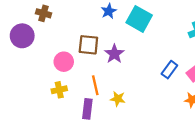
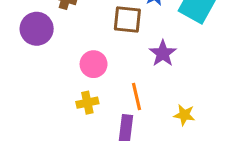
brown square: (88, 45) -> (127, 20), moved
yellow star: (118, 99) -> (184, 115), moved

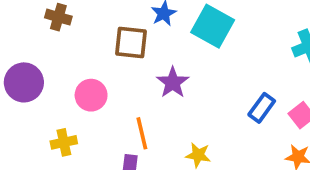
purple circle: (37, 29) -> (24, 82), moved
yellow cross: (87, 103) -> (64, 142), moved

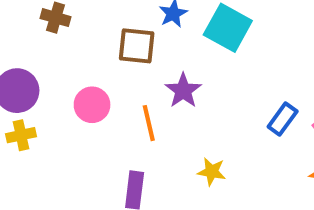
orange line: (142, 133) -> (149, 123), moved
yellow cross: (64, 142) -> (21, 135), moved

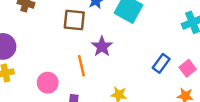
pink circle: (92, 105) -> (48, 83), moved

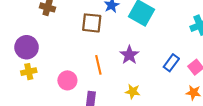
purple star: (102, 46) -> (129, 55), moved

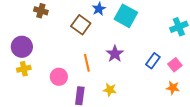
brown square: (92, 23) -> (81, 25), turned 30
yellow star: (133, 91) -> (110, 90), moved

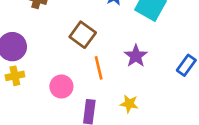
brown square: (81, 25) -> (83, 35), moved

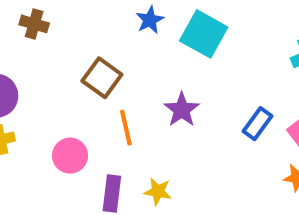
yellow star: (129, 104) -> (158, 191), moved

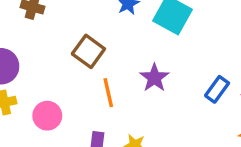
pink circle: (70, 156) -> (47, 116), moved

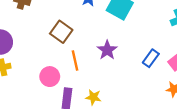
pink circle: (47, 116) -> (50, 77), moved

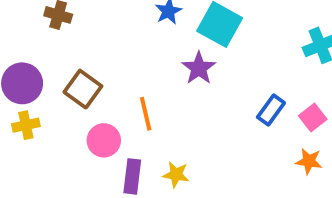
brown square: (61, 32) -> (83, 89), moved
purple star: (107, 50) -> (199, 68), moved

